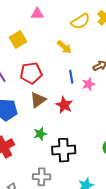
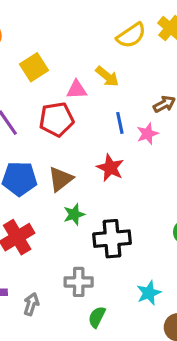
pink triangle: (37, 14) -> (77, 90), moved
brown triangle: (38, 100) -> (61, 179), moved

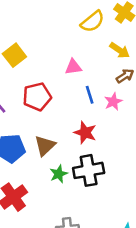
yellow arrow: (107, 76) -> (120, 50), moved
pink triangle: (77, 90) -> (73, 67), moved
black cross: (112, 239) -> (89, 170), moved

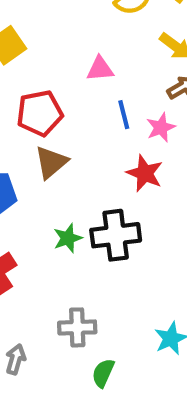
red star: (85, 133) -> (145, 173), moved
brown triangle: (45, 146) -> (51, 162), moved

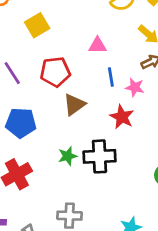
pink star: (161, 127) -> (135, 87), turned 30
brown triangle: (51, 162) -> (74, 105), moved

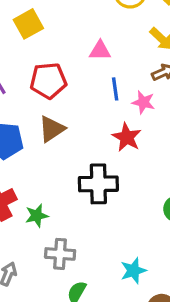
brown triangle: (74, 105) -> (52, 129), moved
green star: (68, 156) -> (37, 216), moved

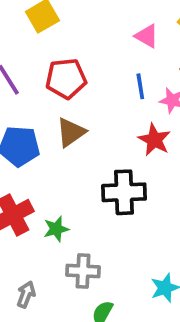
pink triangle: (100, 51) -> (147, 36), moved, turned 30

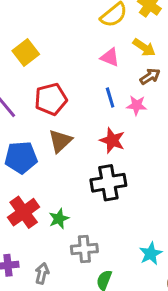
red star: (154, 140) -> (112, 140), moved

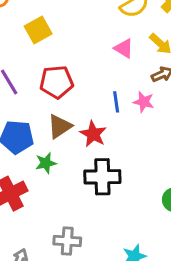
blue line: (110, 97) -> (116, 102), moved
red star: (112, 140) -> (93, 134), moved
green star: (59, 219) -> (46, 163), moved

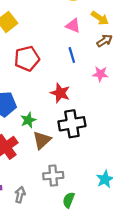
blue line: (116, 102) -> (72, 55), moved
pink star: (144, 102) -> (100, 74), moved
brown triangle: (60, 126) -> (42, 140), moved

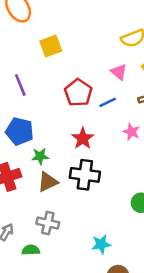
blue line: (72, 55) -> (108, 102), turned 63
red pentagon: (27, 58) -> (78, 93), moved, turned 30
green semicircle: (69, 200) -> (31, 250), moved, turned 49

